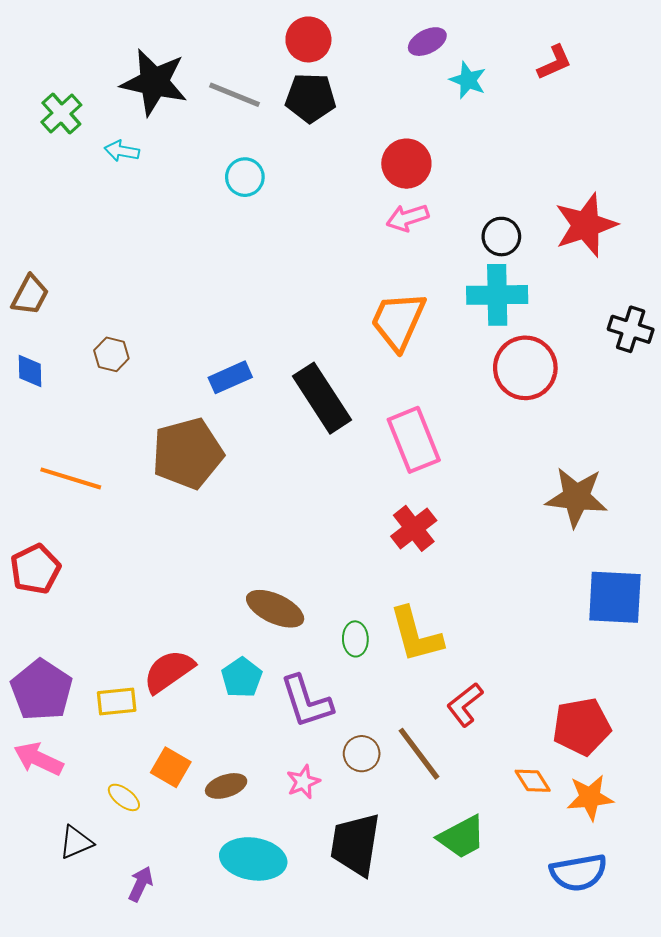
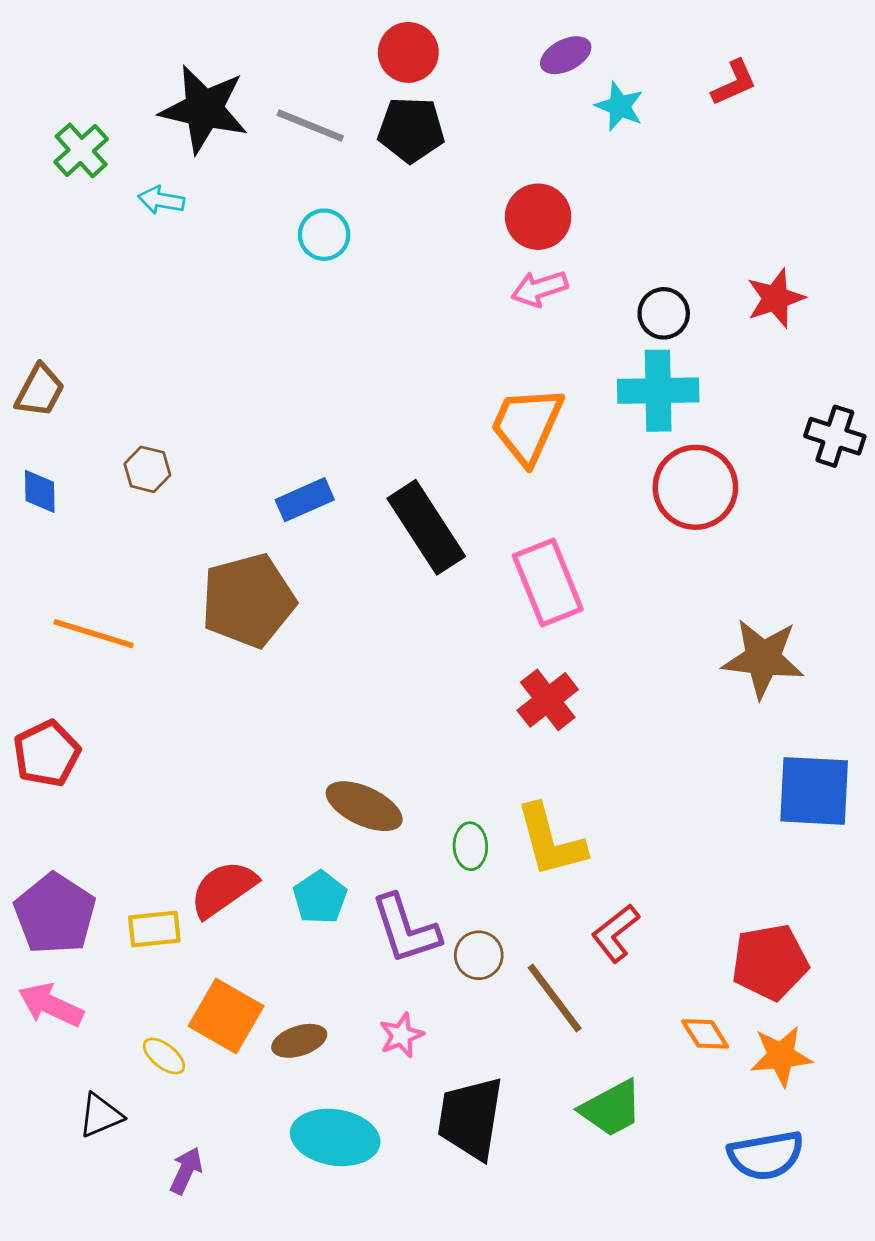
red star: (586, 225) -> (775, 298), size x0.7
brown circle: (362, 754) -> (479, 955), moved
orange square: (171, 767) -> (226, 1016), size x1.4

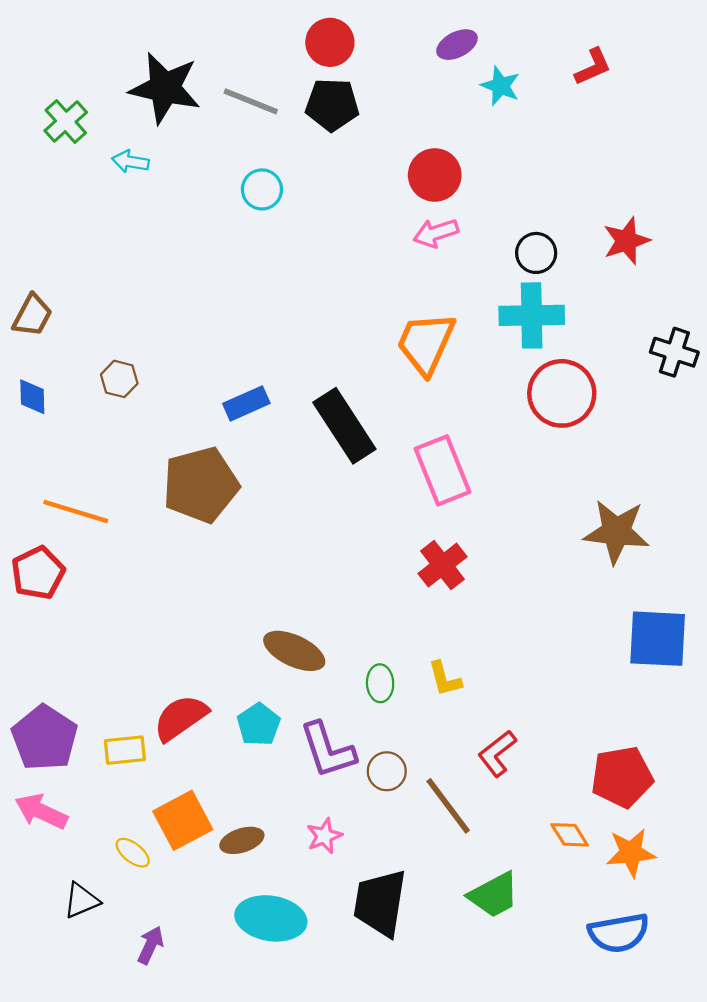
red pentagon: (47, 754) -> (38, 573), moved
yellow L-shape: (550, 841) -> (445, 679), size x0.6
orange square: (226, 1016) -> (183, 820), turned 32

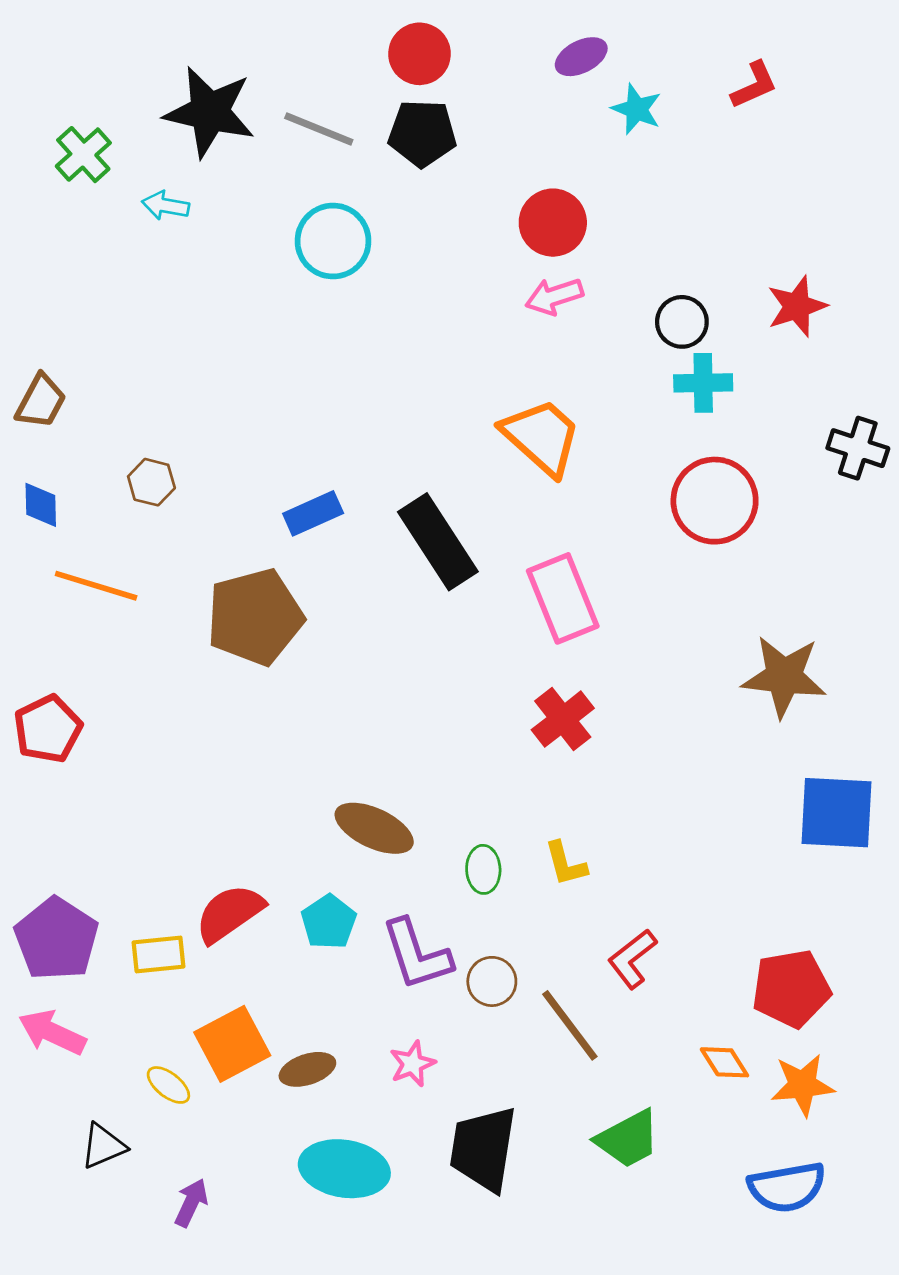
cyan circle: (262, 189) -> (333, 241), size x1.4
cyan cross: (532, 315) -> (703, 383), moved, size x0.7
orange trapezoid: (426, 343) -> (541, 437), turned 108
orange line: (76, 512) -> (96, 586), moved

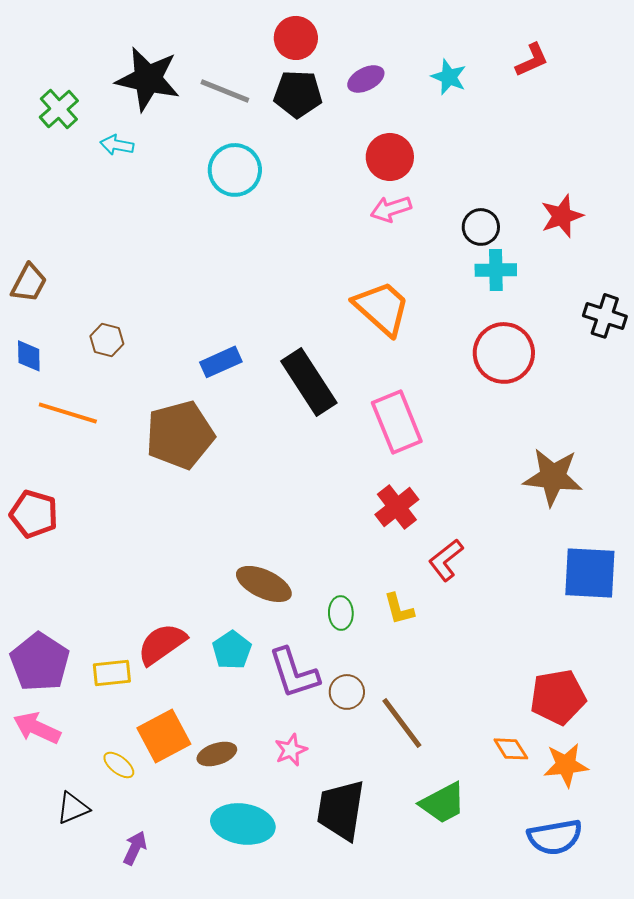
purple ellipse: (581, 57) -> (366, 79), moved
red pentagon: (48, 729) -> (34, 514), turned -30
red L-shape: (632, 959) -> (446, 560), moved

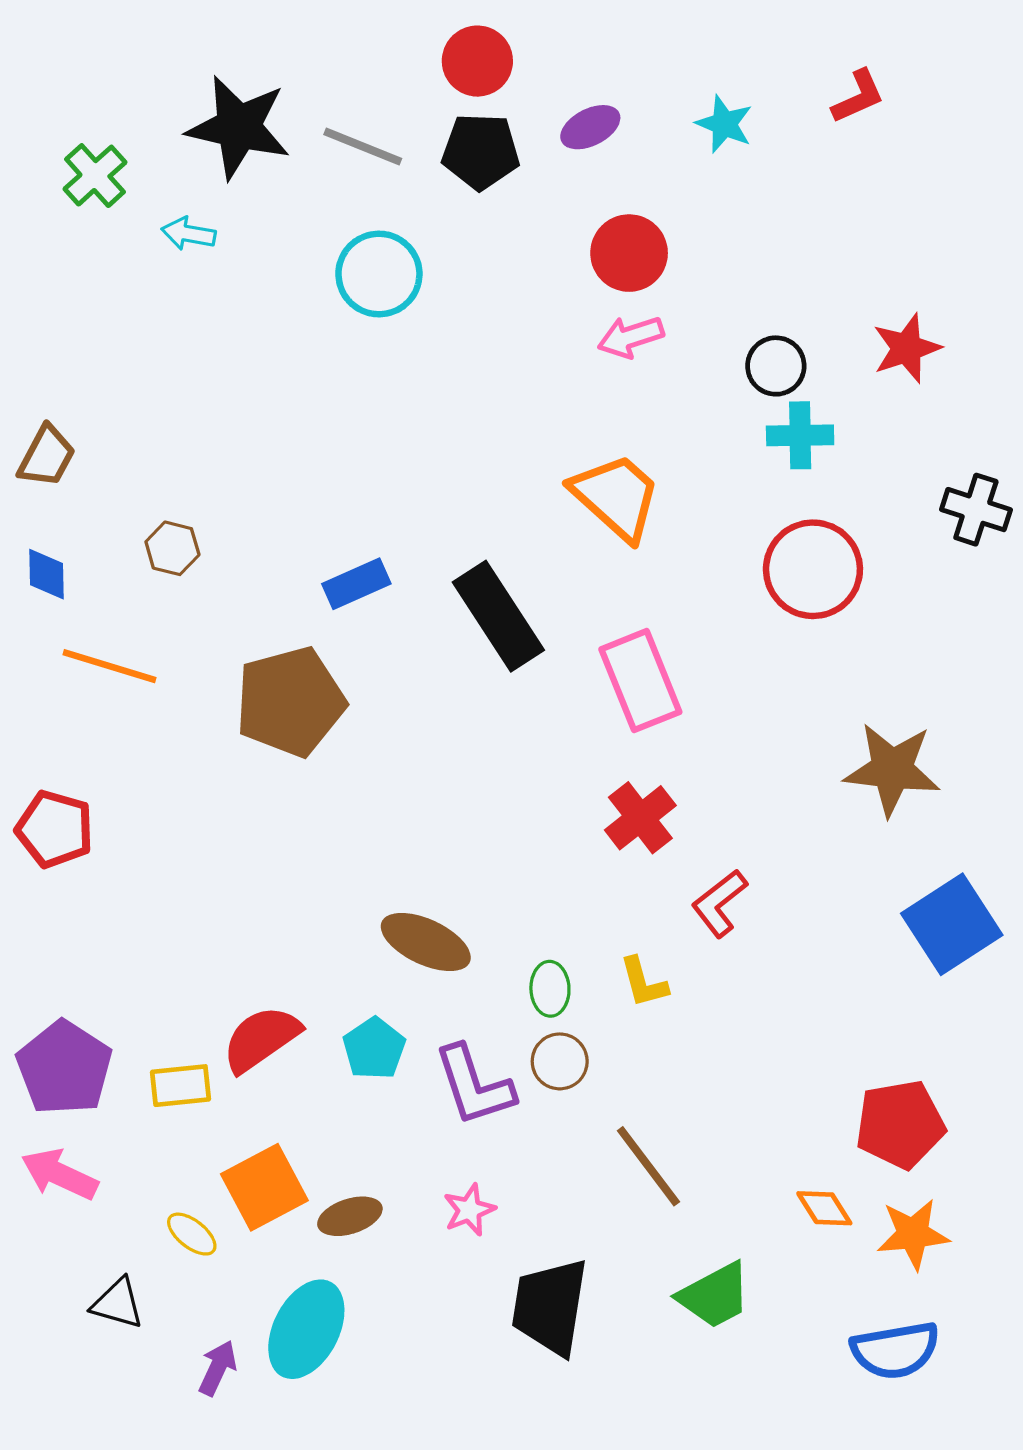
blue square: (590, 573) -> (952, 924), turned -36
brown circle: (347, 692) -> (560, 1061), moved
black triangle: (73, 808) -> (118, 1303), turned 39
cyan ellipse: (243, 824) -> (306, 1329), moved, turned -72

